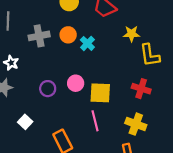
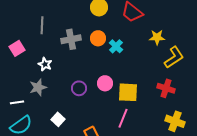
yellow L-shape: (150, 55) -> (174, 57), turned -115
pink line: (95, 121) -> (123, 118), turned 36
yellow cross: (136, 124) -> (175, 121), moved

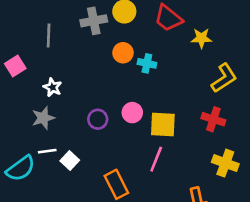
yellow star: (157, 37) -> (201, 38), moved
gray cross: (71, 39) -> (94, 21), moved
cyan cross: (116, 46) -> (147, 63), turned -32
white line: (17, 102) -> (47, 151), moved

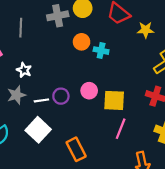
white line: (47, 151) -> (41, 100), moved
pink line: (156, 159) -> (121, 129), moved
white square: (70, 160) -> (38, 130), size x1.6

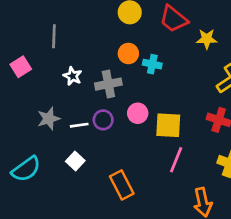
gray cross: (58, 16) -> (108, 84), moved
white star: (24, 70) -> (73, 76), moved
white square: (38, 130) -> (75, 161), size x0.6

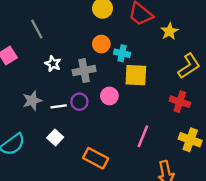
gray line: (54, 36) -> (37, 29), turned -30
yellow star: (207, 39) -> (169, 31), turned -30
yellow square: (168, 125) -> (136, 75), moved
orange rectangle: (122, 185) -> (96, 158), turned -35

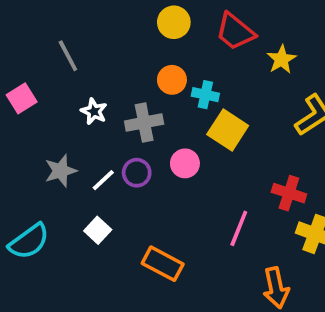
yellow square: (136, 75) -> (228, 130), turned 30
red cross: (180, 102) -> (289, 193), moved
white line: (59, 106) -> (103, 180), turned -35

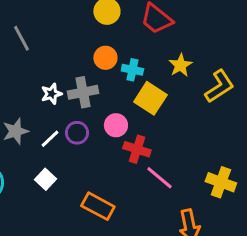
yellow star: (282, 59) -> (180, 65), moved
white star: (94, 111) -> (51, 94), moved, turned 30
red cross: (289, 193) -> (137, 149), moved
pink line: (239, 228) -> (159, 178), turned -72

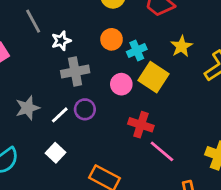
cyan cross: (132, 70) -> (137, 51), turned -36
gray cross: (83, 92) -> (75, 72), moved
white star: (51, 94) -> (61, 41), moved
pink circle: (116, 125) -> (121, 84), moved

